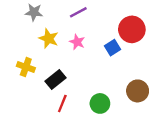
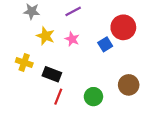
black rectangle: (55, 80) -> (52, 74), turned 60

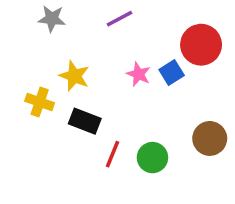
yellow star: (45, 36) -> (74, 76), moved
pink star: (72, 39) -> (139, 74), moved
red line: (58, 97) -> (113, 154), moved

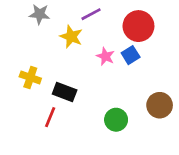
red circle: (201, 45) -> (138, 26), moved
yellow star: (74, 76) -> (71, 37), moved
red line: (113, 154) -> (50, 117), moved

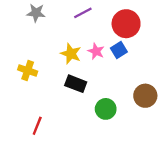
yellow star: (71, 37) -> (71, 54), moved
black rectangle: (65, 92) -> (76, 84), moved
red line: (50, 117) -> (37, 126), moved

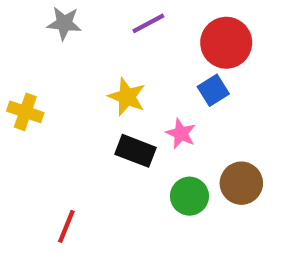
pink star: (96, 51) -> (181, 133), moved
yellow cross: (28, 70) -> (25, 112), moved
brown circle: (145, 96) -> (241, 183), moved

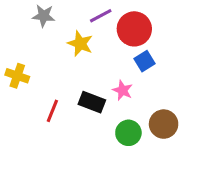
red circle: (226, 43) -> (134, 29), moved
yellow star: (127, 97) -> (80, 44), moved
red line: (66, 226) -> (52, 111), moved

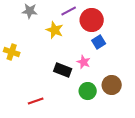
red line: (52, 111) -> (36, 101), moved, turned 49

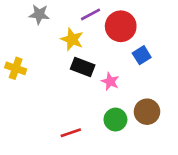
blue square: (99, 42) -> (142, 55), moved
black rectangle: (63, 70) -> (83, 67), moved
red line: (36, 101) -> (71, 133), moved

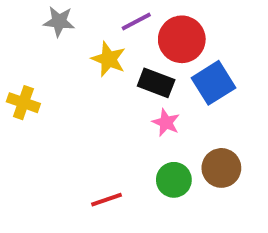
blue square: (142, 55) -> (213, 83), size x1.5
black rectangle: (83, 67) -> (156, 83), moved

